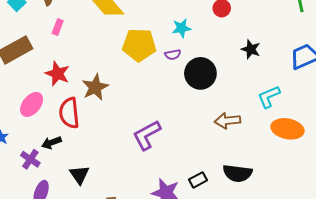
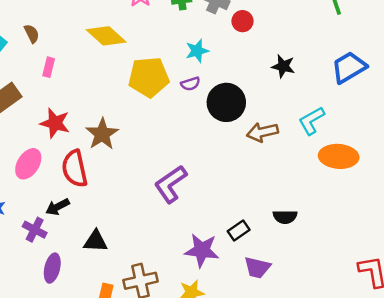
brown arrow: (228, 121) -> (262, 132), moved
black semicircle: (237, 173) -> (285, 217), size x0.7
black triangle: (79, 175) -> (96, 241), turned -45

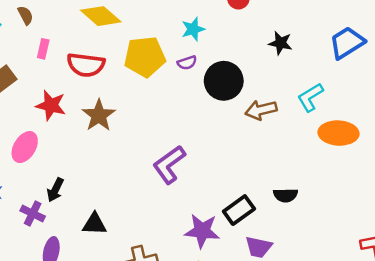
red semicircle: (75, 169) -> (86, 65), moved, turned -69
black arrow: (58, 207) -> (55, 190), turned -35
black rectangle: (239, 230) -> (239, 210), size x1.4

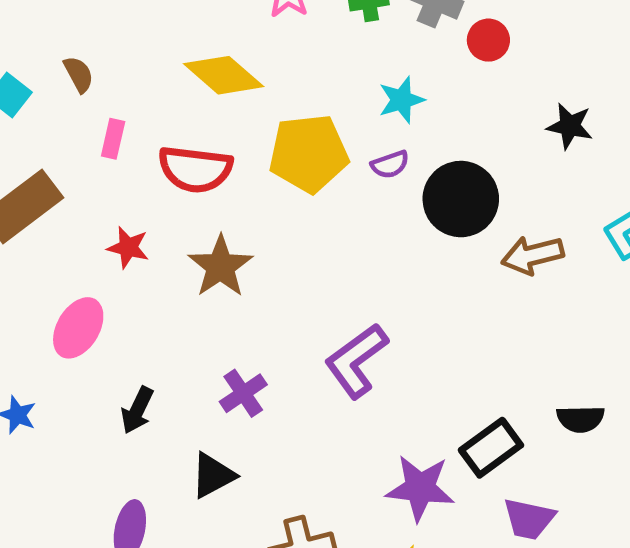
red star: (51, 105) -> (128, 247), size x0.7
purple cross: (33, 214) -> (243, 393), moved, turned 30
black triangle: (94, 224) -> (213, 475), turned -30

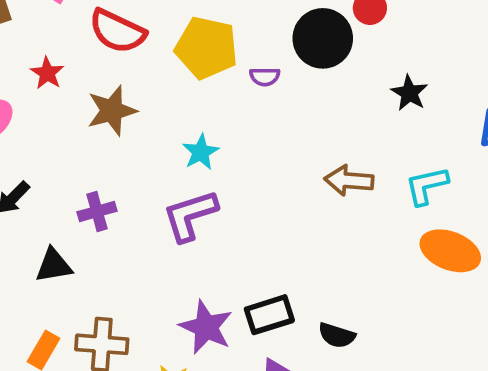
cyan star: (401, 100) -> (201, 152), moved, turned -30
black circle: (461, 199) -> (323, 38), moved
black semicircle: (580, 419) -> (337, 335), moved

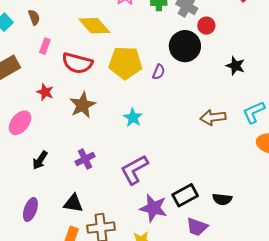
purple semicircle: (265, 77) -> (159, 72), turned -56
purple L-shape: (190, 215) -> (134, 170), moved
black triangle: (54, 266) -> (73, 203), moved, turned 30

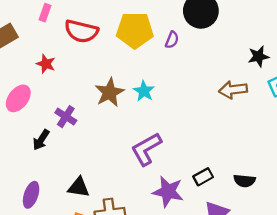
black star: (235, 66) -> (258, 56), moved, turned -30
brown star: (83, 105) -> (109, 92), moved
purple cross: (85, 159) -> (66, 117), moved, turned -30
black rectangle: (185, 195) -> (203, 177), size x0.7

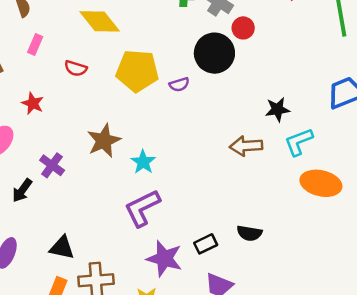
red semicircle: (81, 31) -> (76, 68), size x0.6
purple semicircle: (172, 40) -> (179, 84), turned 48
cyan star: (144, 91) -> (143, 162), moved
black semicircle: (244, 181) -> (249, 233), moved

